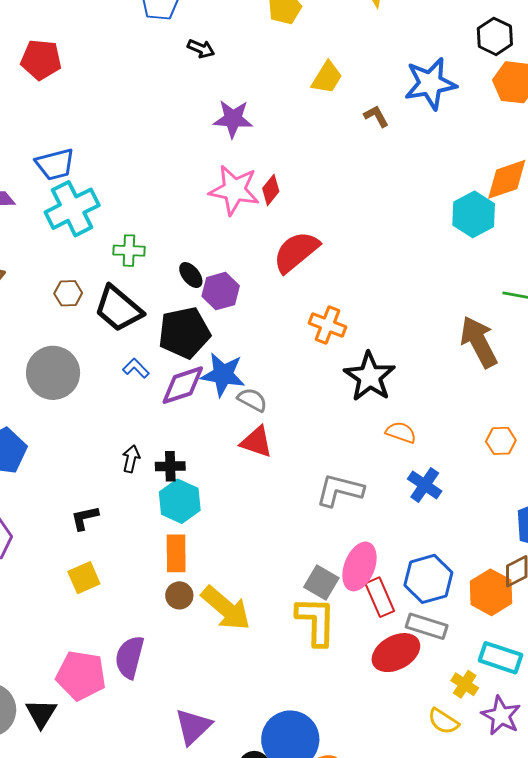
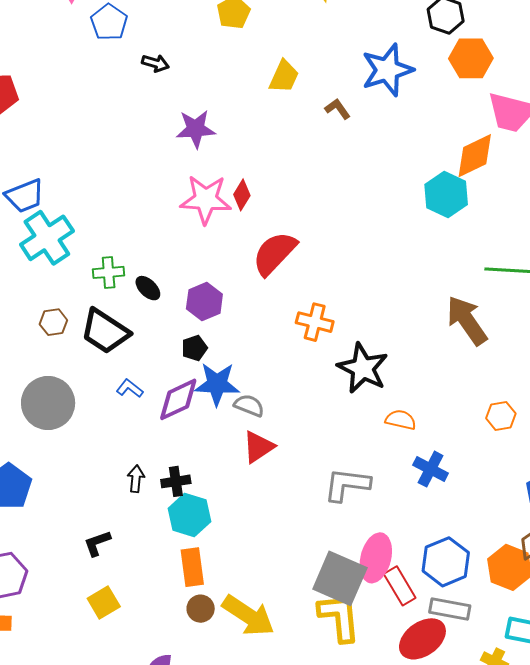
black ellipse: (191, 275) -> (148, 288), moved
black pentagon: (184, 333) -> (194, 348), moved, size x0.5
red triangle: (256, 442) -> (258, 447), turned -45
gray square: (321, 582) -> (340, 578), size x1.6

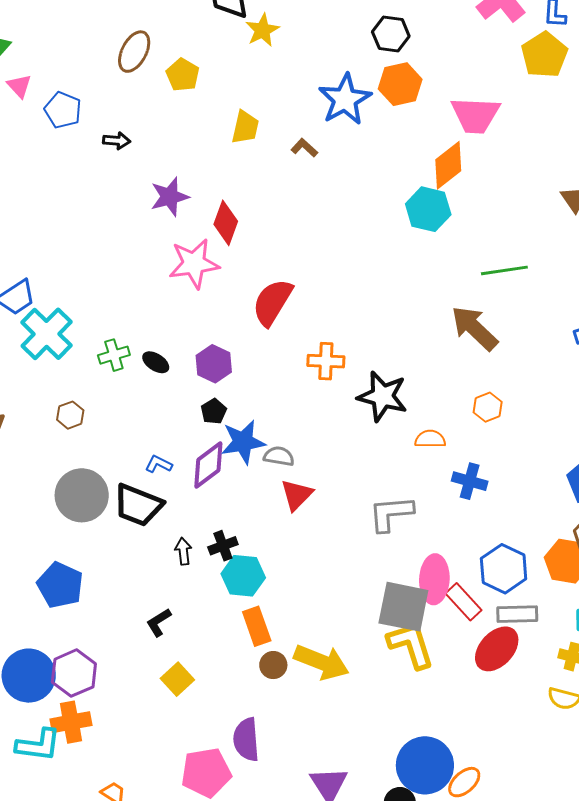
orange hexagon: (471, 58) -> (400, 84), moved
red diamond: (242, 195) -> (226, 223), moved, size x1.4
black trapezoid: (105, 331) -> (138, 505), moved
orange hexagon: (501, 416) -> (488, 407), moved

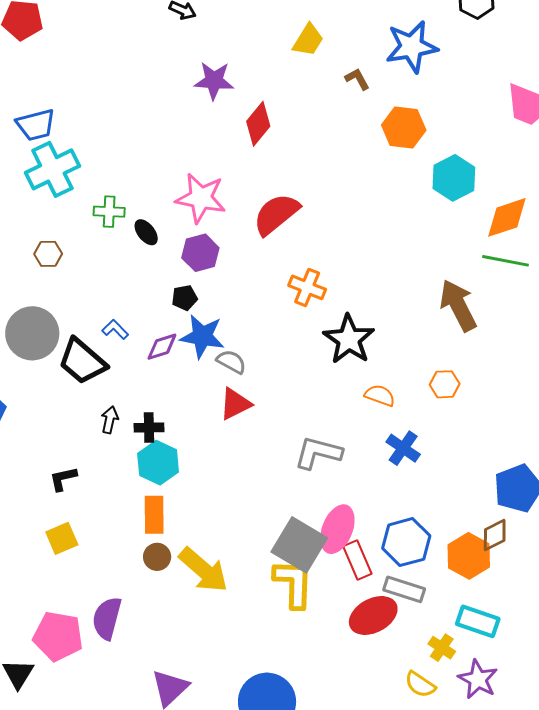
orange hexagon: (400, 84) -> (404, 128), moved
orange diamond: (448, 165) -> (507, 217), moved
pink star: (194, 264) -> (201, 198), moved
purple diamond: (208, 465) -> (162, 347), size x0.7

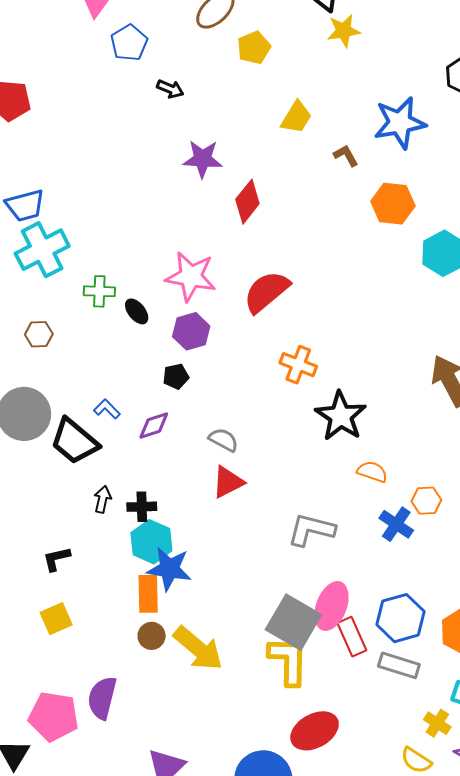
blue star: (202, 336) -> (169, 569), moved
orange hexagon: (445, 384) -> (426, 501), moved
red ellipse: (373, 615) -> (315, 731), moved

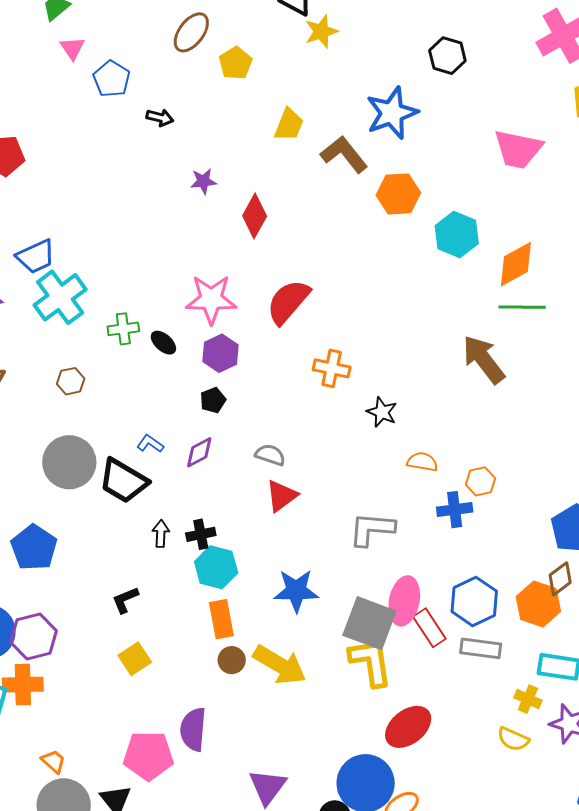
brown L-shape: (346, 156) -> (344, 154), size x1.8
purple star: (203, 159) -> (203, 181), size x0.7
black star: (341, 416) -> (382, 412), size x0.6
blue cross: (396, 524) -> (455, 510), turned -32
blue star: (169, 569) -> (296, 591), moved

